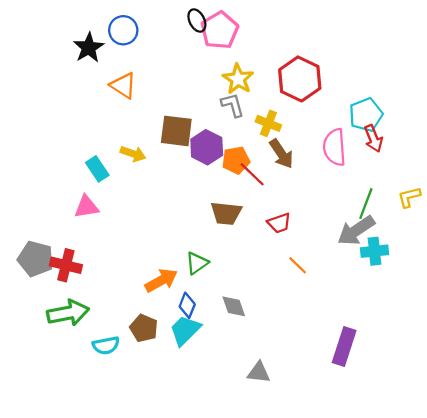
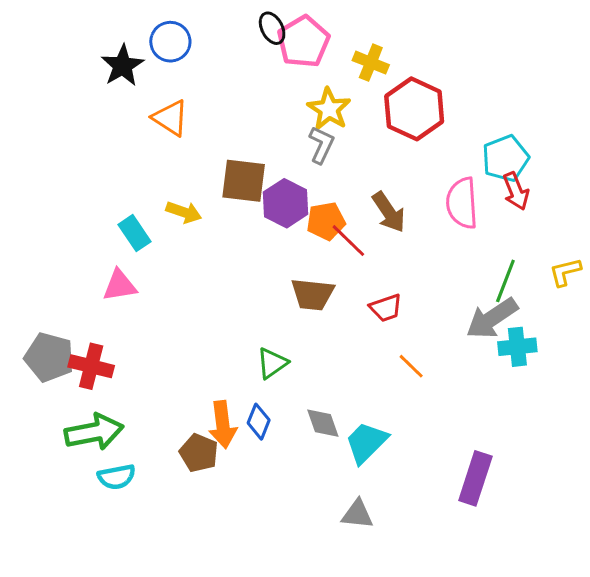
gray L-shape: (233, 105) -> (321, 145), turned 40
yellow cross: (268, 123) -> (371, 63), moved
orange arrow: (161, 280) -> (223, 425), moved, turned 112
cyan trapezoid: (185, 330) -> (366, 442), moved
cyan semicircle: (106, 345) -> (117, 477), moved

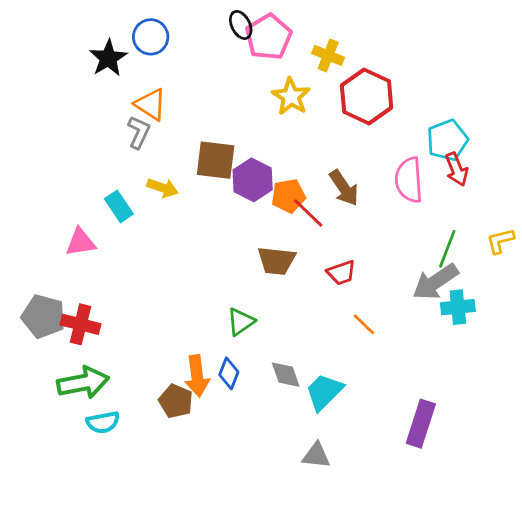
gray L-shape: (321, 145) -> (139, 132), moved
pink triangle: (120, 285) -> (80, 242), moved

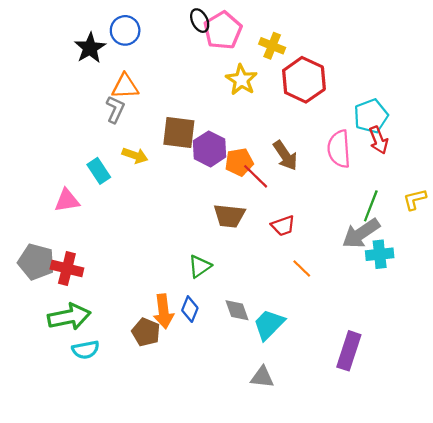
orange triangle: (151, 104) -> (125, 86), turned -36

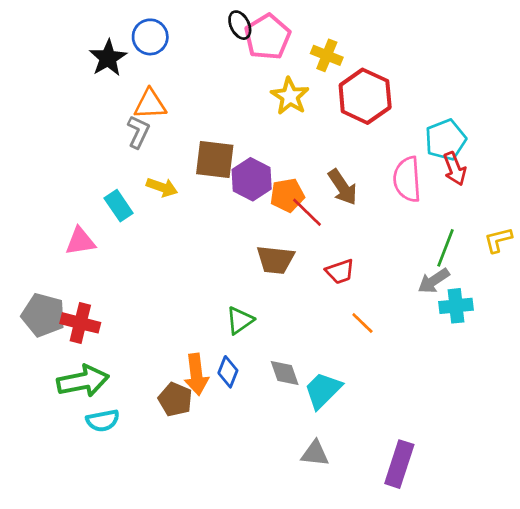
gray arrow: (361, 233) -> (434, 281), size x0.7
purple rectangle: (349, 351) -> (399, 464), moved

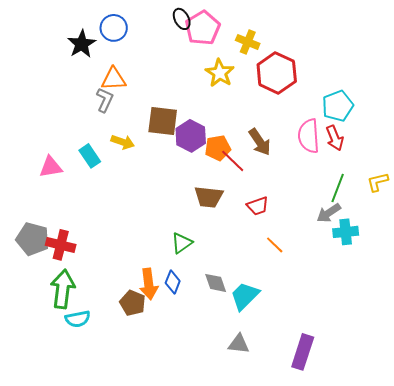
red arrow: (455, 169) -> (335, 138), moved
pink triangle: (80, 241) -> (51, 167), moved
green arrow: (83, 381) -> (63, 289), turned -72

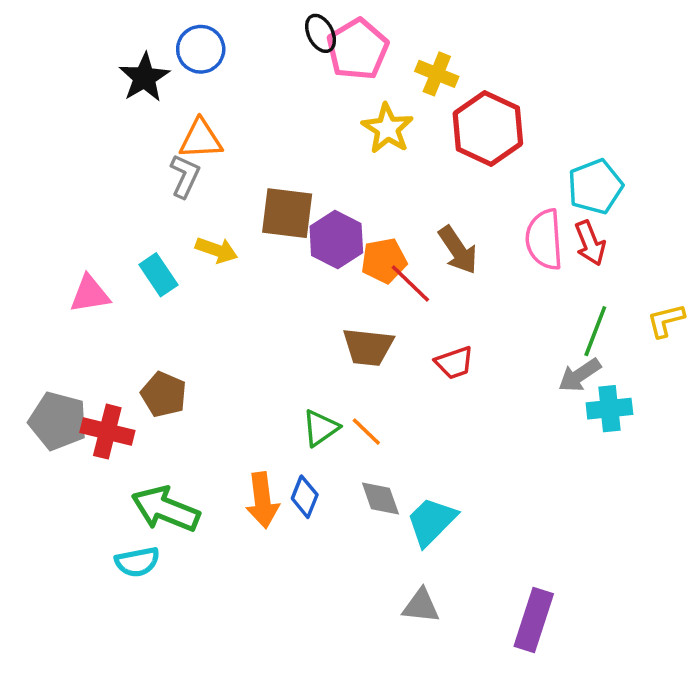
orange line: (275, 245) -> (366, 432), moved
green arrow: (63, 289) -> (165, 509), moved, turned -75
brown pentagon: (133, 303) -> (164, 395), moved

